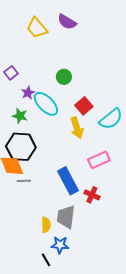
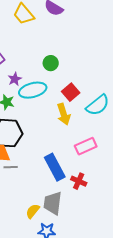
cyan ellipse: (46, 104) -> (33, 90), turned -60
yellow semicircle: (46, 225) -> (33, 211), turned -140

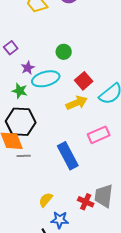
yellow arrow: (64, 114) -> (77, 103), turned -95
red cross: (79, 181) -> (86, 202), moved
gray trapezoid: (53, 203) -> (104, 196), moved

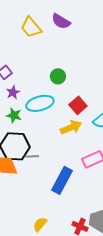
purple star: (28, 68) -> (13, 92), moved
gray line: (24, 156) -> (32, 156), moved
blue rectangle: (68, 156) -> (62, 180), turned 56

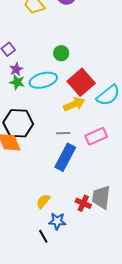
red square: (78, 105) -> (81, 82), size x1.5
green star: (14, 115) -> (17, 82), moved
gray line: (32, 156) -> (63, 133), moved

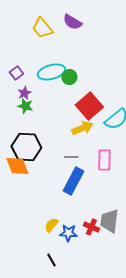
cyan ellipse: (43, 80) -> (51, 72), moved
pink rectangle: (96, 136) -> (104, 160), turned -65
blue star: (57, 221) -> (68, 233), moved

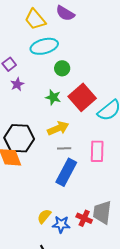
cyan ellipse: (51, 72) -> (44, 46), moved
green star: (25, 106) -> (53, 97), moved
yellow arrow: (82, 128) -> (58, 128), moved

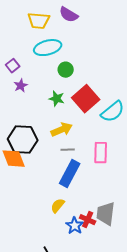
yellow trapezoid: (35, 19) -> (39, 21), turned -45
yellow semicircle: (44, 216) -> (58, 206), moved
blue star: (61, 224) -> (75, 226), moved, turned 30

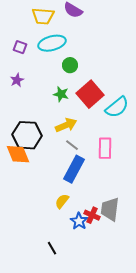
purple square: (13, 66) -> (20, 47), moved, turned -32
purple star: (21, 86) -> (17, 80), moved
gray line: (68, 150) -> (72, 145), turned 40

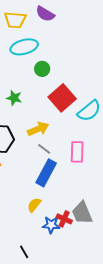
green star: (61, 94) -> (14, 98), moved
gray trapezoid: (110, 209) -> (82, 213), turned -30
blue star: (79, 221) -> (51, 225), turned -30

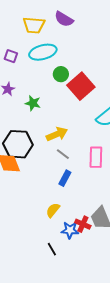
red square: (62, 98) -> (81, 86), moved
blue rectangle: (46, 173) -> (65, 178), size x0.6
black line: (24, 252) -> (52, 249), moved

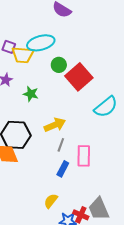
yellow trapezoid: (34, 25) -> (23, 55), moved
gray line: (63, 154) -> (61, 145), turned 72
pink rectangle: (96, 157) -> (84, 156), moved

